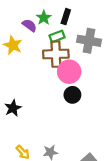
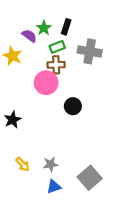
brown cross: (56, 54) -> (56, 65), size x0.7
pink circle: (69, 72) -> (46, 83), moved

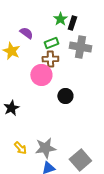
black rectangle: (66, 27) -> (72, 23), moved
green star: (44, 28) -> (60, 19), moved
gray star: (51, 164) -> (45, 148), size x1.5

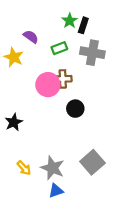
brown cross: (50, 59) -> (63, 79), moved
gray star: (45, 148) -> (52, 168), turned 30
gray square: (80, 160) -> (92, 162), moved

